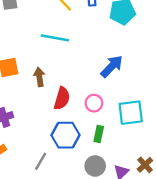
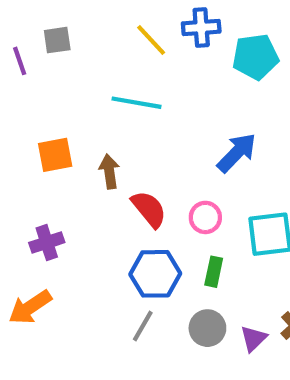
red semicircle: (62, 98) -> (149, 209), turned -55
gray line: (41, 161) -> (143, 326), moved

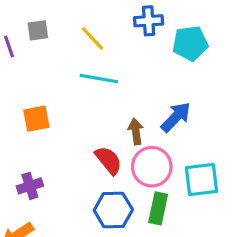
yellow line: (151, 40) -> (92, 38), moved
brown arrow: (109, 172) -> (136, 131), moved
pink circle: (205, 217) -> (152, 167), size x1.6
green rectangle: (214, 272) -> (158, 208), size x1.4

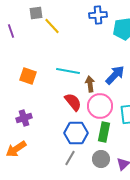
gray square: (38, 30) -> (36, 13), moved
yellow line: (92, 38) -> (52, 26), moved
cyan line: (99, 79) -> (68, 71), moved
orange square: (36, 119) -> (28, 76), turned 30

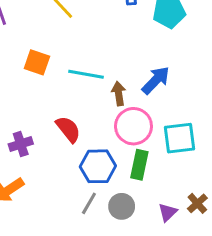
orange square: (28, 76) -> (37, 62), moved
red semicircle: (73, 102) -> (68, 129), moved
gray circle: (101, 159) -> (122, 206), moved

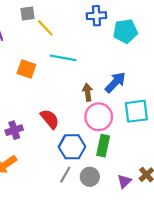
cyan line: (86, 74) -> (63, 58), moved
cyan square: (180, 138) -> (136, 111), moved

